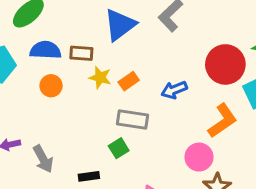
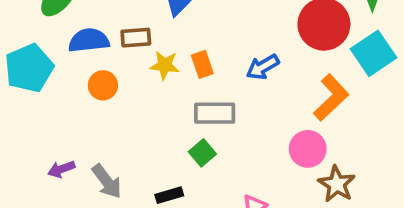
orange rectangle: (129, 81) -> (202, 64), turned -66

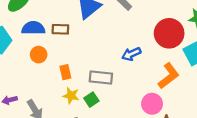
orange rectangle: (202, 64) -> (65, 72), moved
yellow star: (165, 65) -> (71, 96), moved

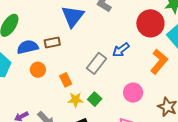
gray rectangle: (101, 77) -> (97, 63), moved, turned -45
pink circle: (152, 104) -> (133, 93), moved

